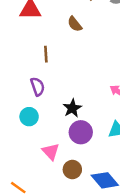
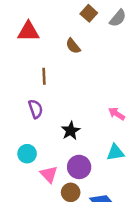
cyan circle: (29, 117) -> (27, 154), moved
purple circle: (81, 132) -> (79, 167), moved

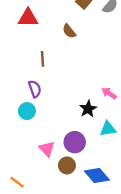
black star: (71, 131) -> (88, 109), moved
cyan circle: (27, 154) -> (27, 111), moved

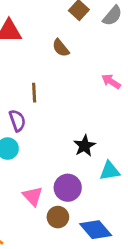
brown line: (42, 59) -> (34, 93), moved
pink arrow: (109, 93) -> (111, 81), moved

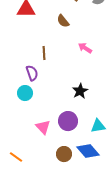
pink arrow: (111, 81) -> (85, 48), moved
cyan triangle: (110, 171) -> (98, 126), moved
brown circle: (58, 217) -> (64, 154), moved

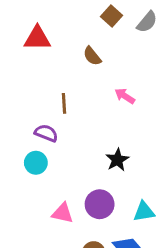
purple semicircle: (32, 73) -> (46, 133), turned -49
pink triangle: (43, 127) -> (63, 213), turned -35

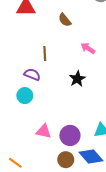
black star: (117, 160) -> (77, 79), moved
purple circle: (100, 204) -> (70, 135), moved

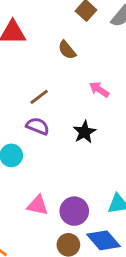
brown line: (45, 54) -> (39, 97), turned 56
purple semicircle: (32, 75) -> (38, 126), moved

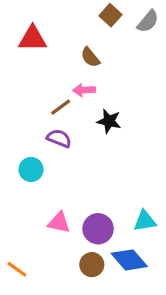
pink arrow: (99, 90) -> (84, 90), moved, turned -36
black star: (85, 132) -> (109, 121), moved, turned -30

